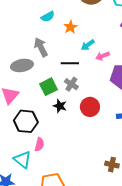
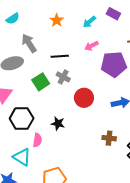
cyan semicircle: (48, 17) -> (13, 19), moved
cyan arrow: (88, 45) -> (89, 22), moved
black star: (60, 106) -> (58, 123), moved
brown cross: (112, 165) -> (109, 138), moved

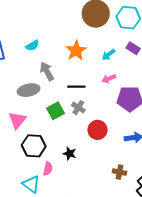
orange star: (57, 20) -> (76, 51), size x1.5

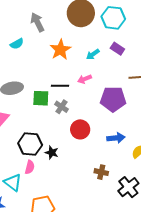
gray arrow: (47, 71) -> (37, 22), moved
pink arrow: (109, 79) -> (85, 79), moved
green square: (56, 111) -> (41, 98), moved, turned 30
black hexagon: (34, 146) -> (30, 144), moved

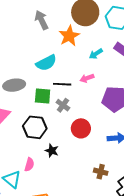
cyan semicircle: (17, 44) -> (46, 63), moved, size x1.5
orange star: (60, 50) -> (69, 36), moved
black hexagon: (30, 144) -> (35, 127), moved

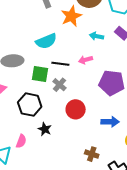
cyan arrow: (96, 54) -> (96, 36), turned 40

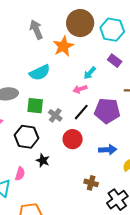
cyan arrow: (96, 36) -> (90, 73), moved, turned -56
black line: (60, 64) -> (81, 112), moved, turned -54

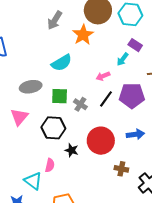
gray arrow: (36, 30) -> (55, 20), turned -120
cyan arrow: (90, 73) -> (122, 59), moved
red circle: (73, 139) -> (101, 141), moved, size x1.4

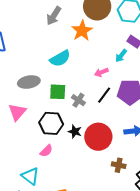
black star: (72, 150) -> (75, 132), moved
pink semicircle: (50, 165) -> (46, 151), moved, turned 32

